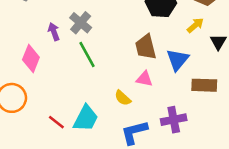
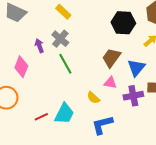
brown trapezoid: (146, 47) -> (111, 58), turned 50
purple cross: (174, 120) -> (133, 96), moved
red line: (56, 122) -> (41, 117), turned -64

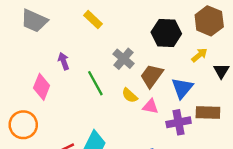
gray cross: (60, 39) -> (124, 59), moved
yellow semicircle: (93, 98) -> (130, 95), moved

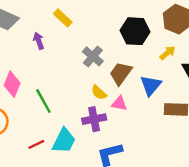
purple arrow: (64, 61) -> (39, 41), moved
green line: (95, 83) -> (43, 101), moved
purple cross: (179, 122) -> (94, 119), moved

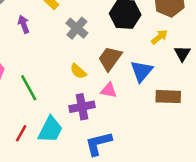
gray cross: (93, 56) -> (77, 28), moved
yellow semicircle: (99, 93) -> (78, 71), moved
red line: (36, 144) -> (21, 133), turned -35

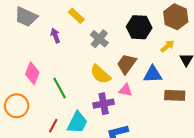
yellow semicircle: (78, 71) -> (100, 74), size x1.5
blue triangle: (142, 71) -> (153, 74), turned 48

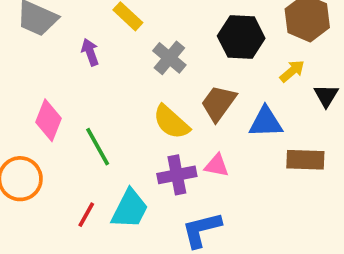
pink triangle: (126, 90) -> (217, 165), moved

